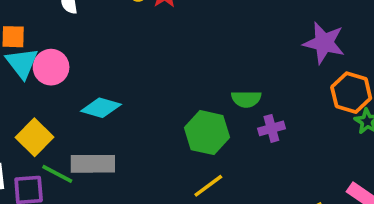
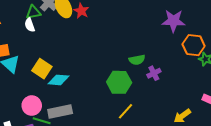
pink circle: (51, 67) -> (32, 106), moved
yellow square: (35, 137) -> (42, 69), moved

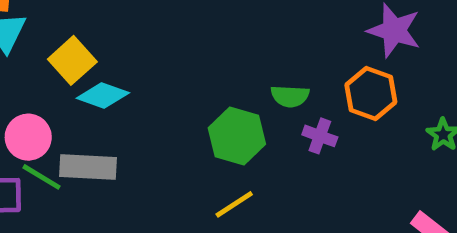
orange hexagon: (194, 45) -> (371, 93), moved
purple cross: (154, 73) -> (320, 136), turned 32

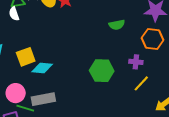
yellow square: (72, 60) -> (26, 57), turned 36
green semicircle: (290, 96) -> (117, 25), moved
yellow line: (234, 204) -> (141, 83), moved

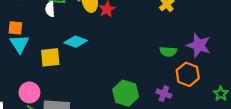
green semicircle: (117, 25) -> (168, 52), moved
cyan diamond: (42, 68) -> (76, 42), moved

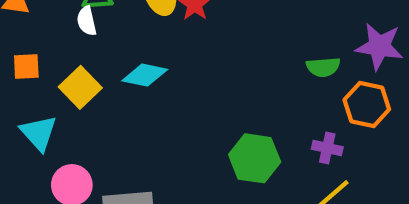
cyan triangle: (19, 44) -> (39, 133), moved
yellow square: (50, 57) -> (80, 87), moved, turned -30

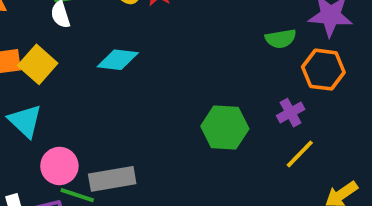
yellow square: (80, 87) -> (38, 64), moved
purple cross: (327, 148) -> (291, 113), turned -36

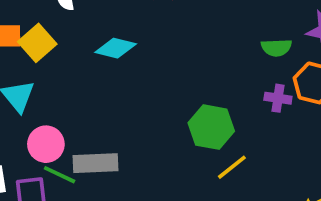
purple cross: (291, 113) -> (278, 98), moved, turned 30
yellow line: (300, 154) -> (232, 167), moved

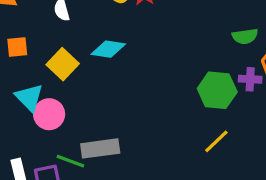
yellow square: (37, 43) -> (63, 64), moved
green hexagon: (211, 127) -> (217, 90), moved
pink circle: (46, 144) -> (49, 114), moved

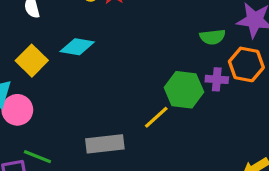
yellow line: (216, 141) -> (156, 117), moved
gray rectangle: (100, 148) -> (105, 144), moved

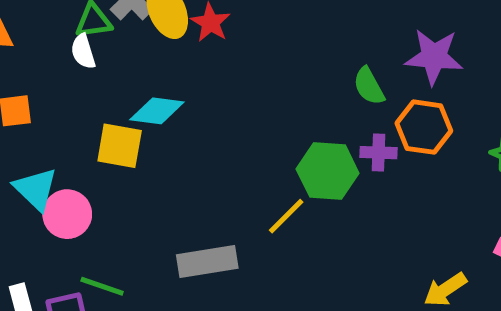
green semicircle: (213, 37) -> (369, 86), turned 70
yellow square: (32, 61) -> (120, 146), moved, turned -32

